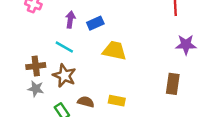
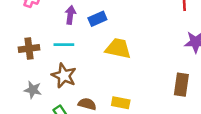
cyan line: (64, 47) -> (64, 45), turned -30
brown cross: (36, 66) -> (29, 48), moved

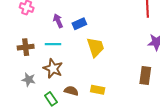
purple arrow: (70, 15) -> (58, 21), turned -32
yellow trapezoid: (118, 48) -> (96, 47), turned 60

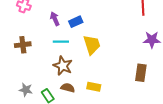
cyan line: (53, 44) -> (61, 42), moved
brown star: (53, 68) -> (63, 66), moved
gray star: (29, 80) -> (26, 90), moved

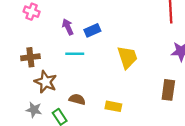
yellow trapezoid: (92, 45) -> (127, 57), moved
brown star: (63, 66) -> (46, 82), moved
brown semicircle: (68, 88) -> (77, 99), moved

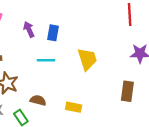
blue rectangle: (92, 30) -> (53, 33), turned -56
cyan line: (75, 54) -> (46, 60), moved

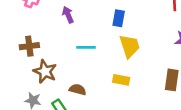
blue rectangle: (53, 33) -> (119, 18), moved
yellow rectangle: (74, 107) -> (121, 80), moved

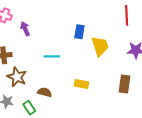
purple arrow: (68, 15) -> (25, 29), moved
yellow trapezoid: (130, 46) -> (100, 46), moved

